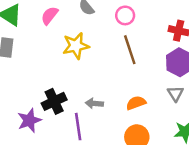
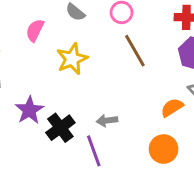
orange semicircle: (136, 103) -> (172, 107), moved
purple star: (29, 120) -> (29, 110), moved

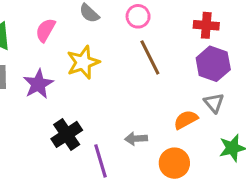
purple star: (29, 110) -> (38, 84), moved
gray arrow: (107, 121) -> (136, 139), moved

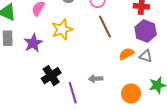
gray triangle: (214, 103) -> (146, 56), turned -32
orange semicircle: (186, 120) -> (127, 54), moved
orange circle: (174, 163) -> (131, 94), moved

